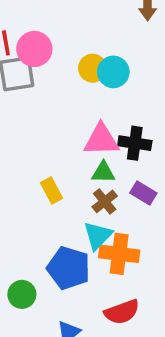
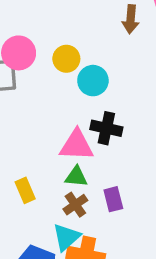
yellow circle: (93, 68) -> (66, 59), moved
black cross: (135, 143) -> (106, 128), moved
purple rectangle: (143, 193) -> (113, 199), turned 40

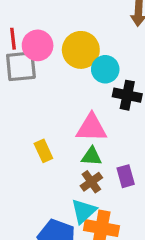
yellow circle: (66, 59) -> (81, 50), size x1.5
black cross: (106, 128) -> (127, 95), moved
yellow rectangle: (25, 190) -> (43, 151), moved

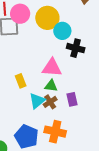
cyan triangle: (84, 211) -> (37, 101), moved

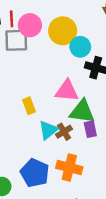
green triangle: (51, 86) -> (82, 112), moved, size x1.6

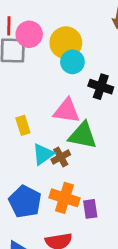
cyan circle: (80, 47) -> (72, 62), moved
purple rectangle: (90, 129) -> (90, 209), moved

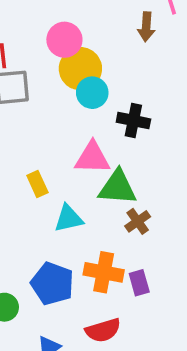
pink circle: (29, 34) -> (64, 40), moved
cyan triangle: (43, 154) -> (69, 218), turned 30
brown cross: (61, 157) -> (138, 221), moved

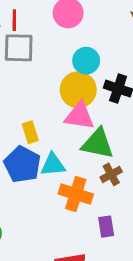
yellow circle: (80, 69) -> (78, 90), moved
orange cross: (104, 272) -> (76, 194), moved
blue pentagon: (52, 284) -> (22, 164), moved

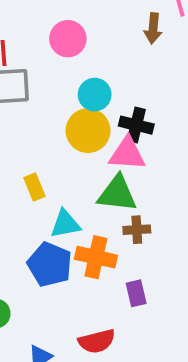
pink triangle: (79, 116) -> (127, 154), moved
blue pentagon: (22, 164) -> (50, 264), moved
brown cross: (111, 174) -> (137, 230), turned 30

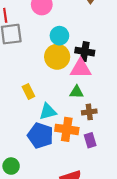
green triangle: (117, 194) -> (76, 92), size x0.6
purple rectangle: (136, 293) -> (90, 140), moved

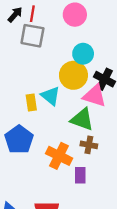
green triangle: (76, 92) -> (82, 119), size x1.5
cyan triangle: (48, 112) -> (51, 96), moved, turned 36
blue pentagon: (40, 136) -> (19, 140), moved

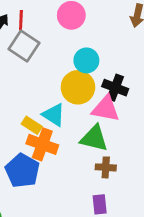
gray square: (32, 36) -> (24, 46), turned 30
yellow rectangle: (31, 103) -> (32, 125), turned -42
orange cross: (59, 156) -> (42, 144), moved

